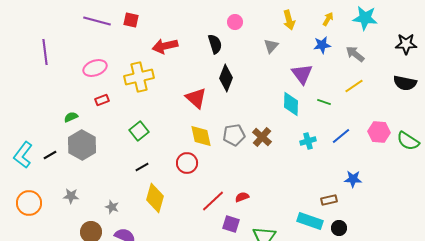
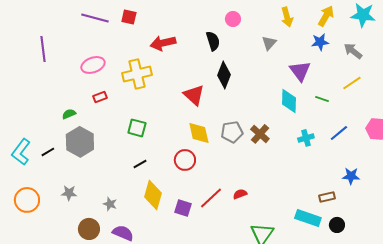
yellow arrow: (328, 19) -> (326, 16), size x1.5
green square: (139, 131) -> (137, 128), turned -36
purple square: (231, 224) -> (183, 208), moved

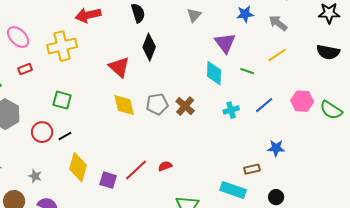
pink ellipse: (93, 65) -> (18, 37), turned 65
red circle: (185, 160) -> (42, 132), moved
black circle: (337, 225) -> (276, 197), moved

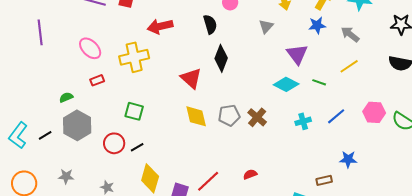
cyan diamond: (214, 73) -> (286, 84), turned -65
red semicircle: (165, 166) -> (250, 174), moved

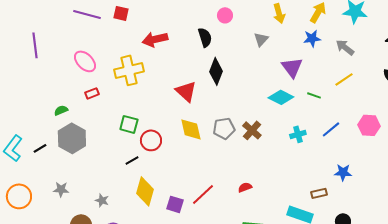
red circle: (114, 143) -> (151, 140), moved

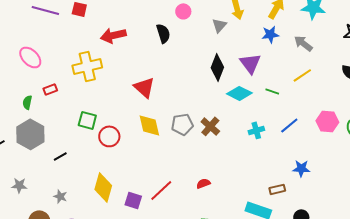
gray triangle: (261, 39) -> (219, 25), moved
pink ellipse: (85, 61) -> (30, 57), moved
black diamond: (216, 71) -> (217, 67), moved
green semicircle: (61, 110) -> (27, 102), moved, turned -56
black line: (132, 160) -> (60, 156), moved

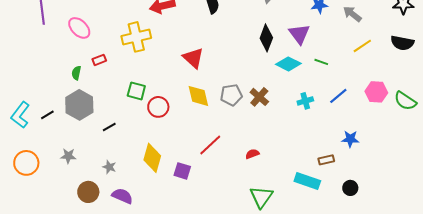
yellow line: (302, 75) -> (362, 46), moved
red line: (161, 190) -> (210, 145), moved

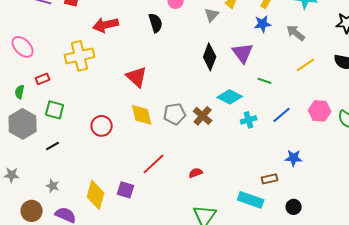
cyan diamond: (288, 64) -> (230, 97), moved
green square: (136, 91) -> (55, 110), moved
yellow diamond: (152, 158) -> (96, 195), moved

